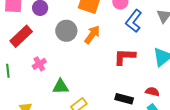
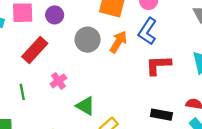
blue L-shape: (134, 21) -> (147, 31), moved
green triangle: (60, 87) -> (85, 106), turned 36

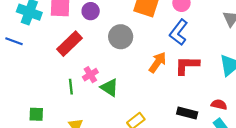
orange arrow: (118, 42) -> (158, 62), moved
green line: (22, 92) -> (71, 87), moved
green triangle: (85, 106) -> (109, 88), moved

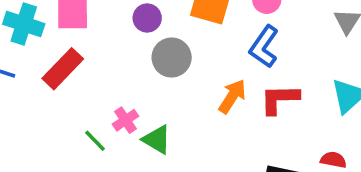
purple circle: (91, 11) -> (147, 18), moved
red rectangle: (69, 44) -> (63, 69), moved
green line: (71, 87) -> (95, 141), turned -35

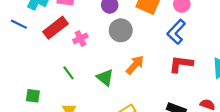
orange arrow: (232, 96) -> (135, 65), moved
pink cross: (126, 120) -> (80, 38), moved

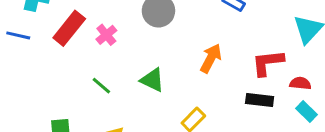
red L-shape: (181, 64) -> (268, 63), moved
orange arrow: (135, 65) -> (211, 58), moved

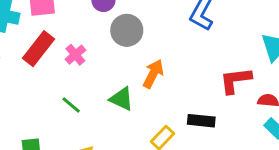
orange arrow: (211, 58) -> (153, 74), moved
black rectangle: (260, 100) -> (201, 121), moved

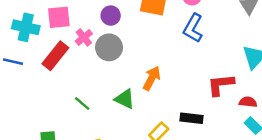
gray circle: (127, 30) -> (109, 47), moved
pink cross: (75, 55) -> (84, 37), moved

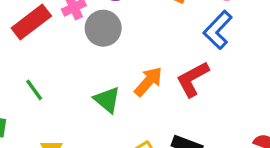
red L-shape: (221, 85) -> (193, 79), moved, turned -36
green line: (82, 104) -> (34, 90), moved

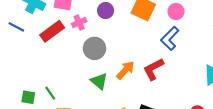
gray circle: (103, 28) -> (94, 48), moved
green line: (34, 90) -> (50, 93), moved

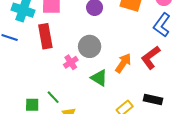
pink cross: (79, 23) -> (71, 62), moved
red rectangle: (52, 31) -> (45, 36), turned -55

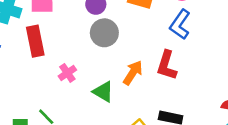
gray circle: (90, 46) -> (104, 33), moved
red L-shape: (151, 58) -> (167, 65), turned -35

